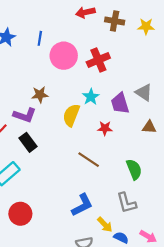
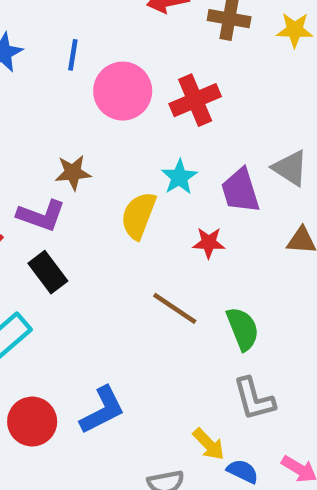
green semicircle: (134, 169) -> (243, 329), moved
blue L-shape: (82, 205) -> (102, 410), moved

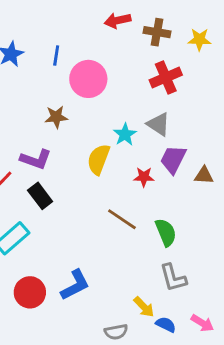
red cross: (195, 100) -> (166, 77), moved
gray triangle: (290, 168) -> (158, 124), moved
brown star: (73, 173) -> (56, 117), moved
purple trapezoid: (240, 191) -> (173, 159), moved, turned 44

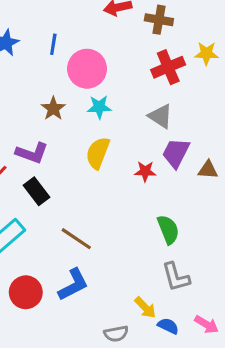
yellow star: (199, 39) -> (206, 53), moved
brown star: (56, 117) -> (53, 109), turned -30
cyan star: (125, 134) -> (99, 107), moved, turned 30
brown line: (122, 219) -> (76, 239), moved

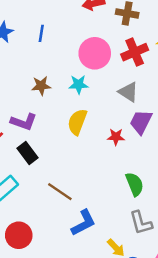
pink circle: (87, 69) -> (95, 53), moved
brown star: (53, 109) -> (41, 86), turned 30
blue L-shape: (73, 285) -> (84, 223), moved

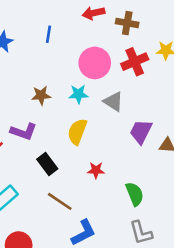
blue line: (41, 33) -> (49, 34), moved
gray triangle: (128, 92) -> (113, 102), moved
red star: (116, 137) -> (96, 170), moved
black rectangle: (27, 153) -> (47, 164), moved

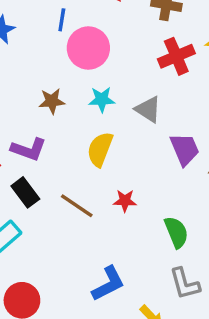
pink circle: (95, 63) -> (88, 48), moved
purple trapezoid: (141, 132) -> (185, 149), turned 130
black rectangle: (47, 164) -> (25, 192), moved
brown line: (60, 201) -> (77, 206), moved

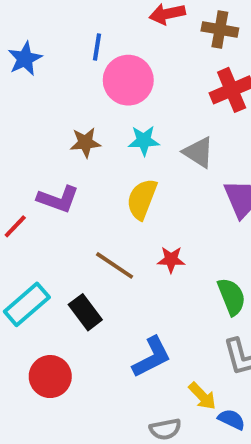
black rectangle: (25, 192) -> (85, 312), moved

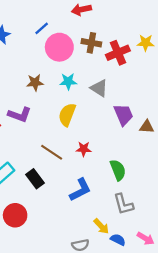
brown cross: (220, 29) -> (91, 43), moved
blue line: (97, 47) -> (42, 28), turned 40
blue L-shape: (152, 357) -> (80, 190), moved

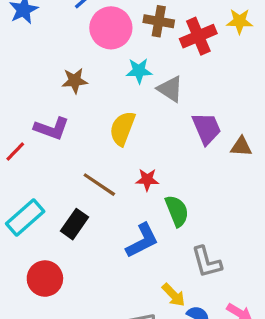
cyan star: (68, 81) -> (139, 71), moved
green semicircle: (118, 170) -> (177, 211), moved
black rectangle: (35, 179) -> (75, 224), turned 72

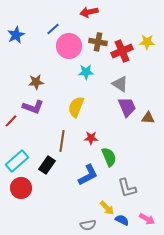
brown star: (75, 81) -> (36, 82), moved
gray triangle: (170, 89) -> (120, 84), moved
brown line: (99, 185) -> (62, 141), turned 65
red circle: (45, 279) -> (21, 188), moved

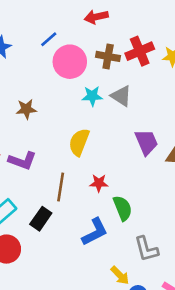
red cross: (122, 51) -> (140, 51), moved
gray triangle: (120, 84) -> (121, 96), moved
purple L-shape: (33, 107) -> (22, 161), moved

